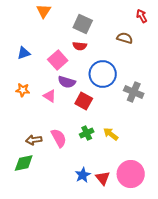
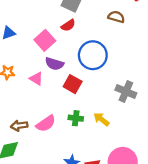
red semicircle: (80, 46) -> (68, 25), turned -40
gray cross: (134, 92) -> (126, 91), moved
green cross: (87, 133) -> (76, 118), turned 32
pink semicircle: (59, 138) -> (46, 123), turned 84

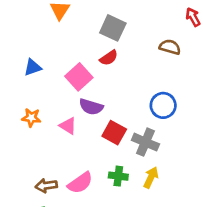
blue circle: (93, 55) -> (163, 105), moved, size x0.7
gray cross: (126, 91) -> (145, 142), moved
yellow arrow: (101, 119) -> (151, 177), turned 77

